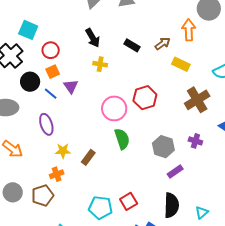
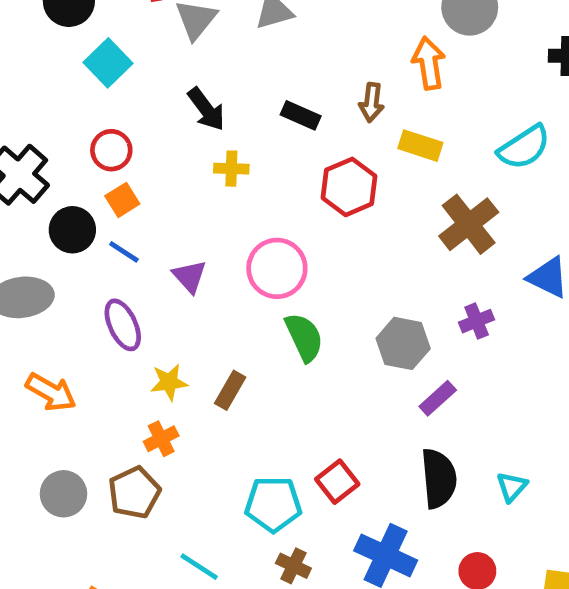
cyan square: (28, 30) -> (108, 63), moved, turned 30
brown arrow: (163, 44) -> (372, 102), turned 140
purple triangle: (71, 86) -> (190, 276), moved
red hexagon: (145, 98) -> (349, 187), moved
purple cross: (195, 141) -> (477, 321), turned -32

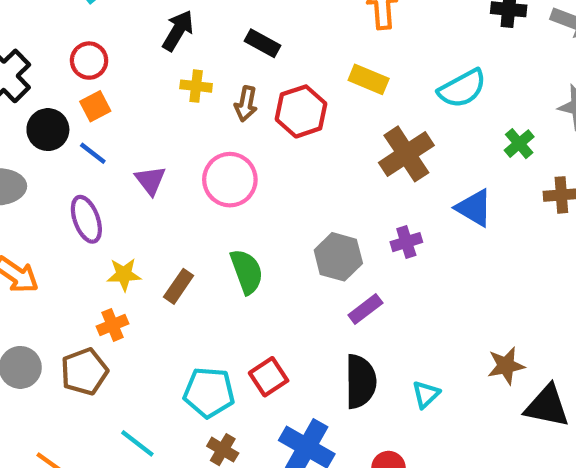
brown arrow: (372, 102) -> (246, 104), moved
black arrow: (206, 109) -> (178, 31), turned -117
green semicircle: (304, 337) -> (247, 271), moved

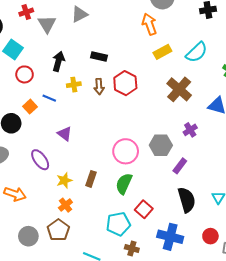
red circle: (89, 61) -> (25, 74), moved
yellow rectangle: (369, 79) -> (162, 52), moved, turned -36
blue line: (93, 153) -> (49, 98), moved
pink circle: (230, 180) -> (126, 151), moved
green semicircle: (247, 271) -> (124, 184), moved, turned -120

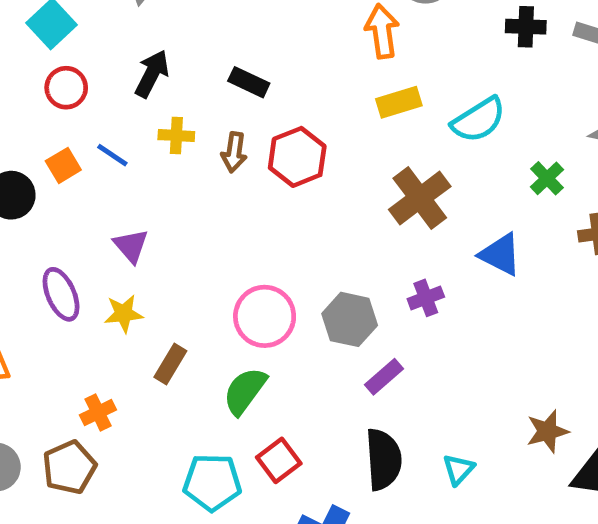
yellow star: (64, 180) -> (124, 314), moved

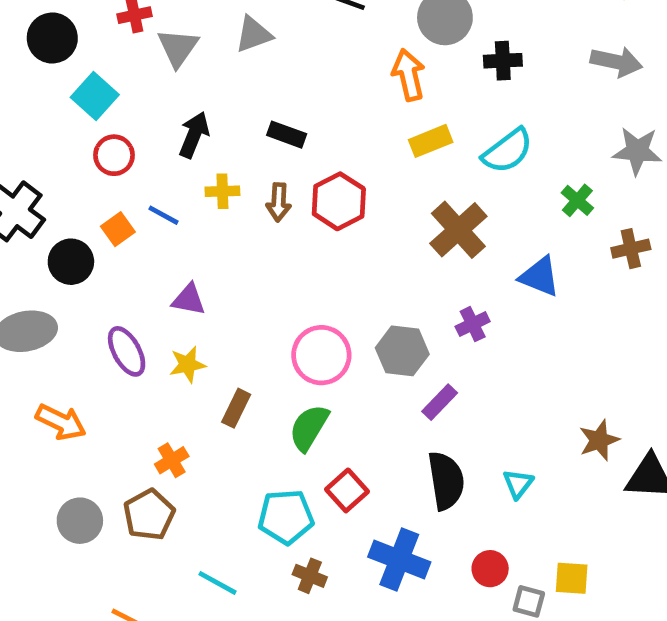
black cross: (526, 27) -> (503, 61), moved
purple triangle: (131, 246) -> (189, 300), turned -33

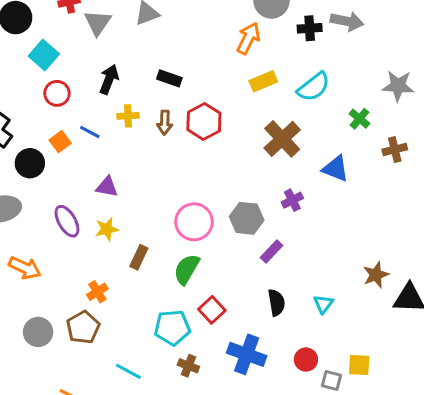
gray arrow: (616, 62) -> (347, 21), moved
orange arrow: (409, 75) -> (248, 38), turned 40
black semicircle: (446, 481) -> (276, 303), size x0.7

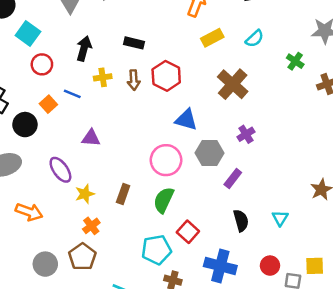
cyan semicircle: (314, 87) -> (254, 38), size x0.7
blue triangle: (336, 169) -> (186, 120), moved
yellow star: (107, 229) -> (85, 194), moved

